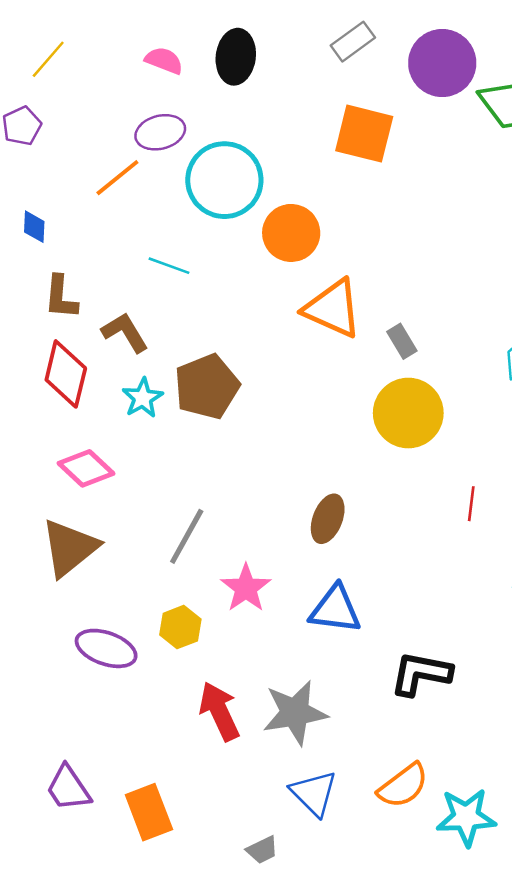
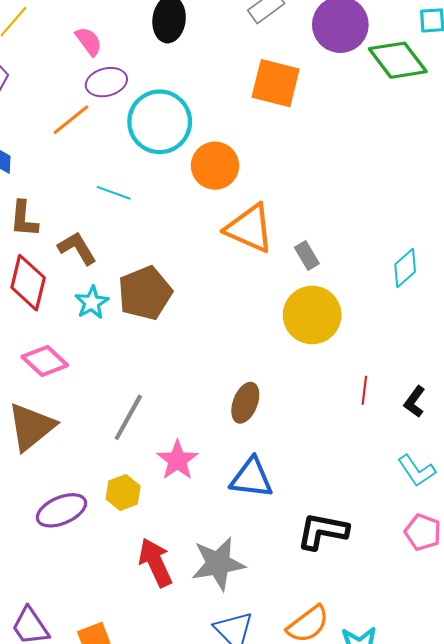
pink semicircle: (164, 60) -> (89, 41), moved, turned 32
purple ellipse: (106, 648) -> (61, 510), turned -42

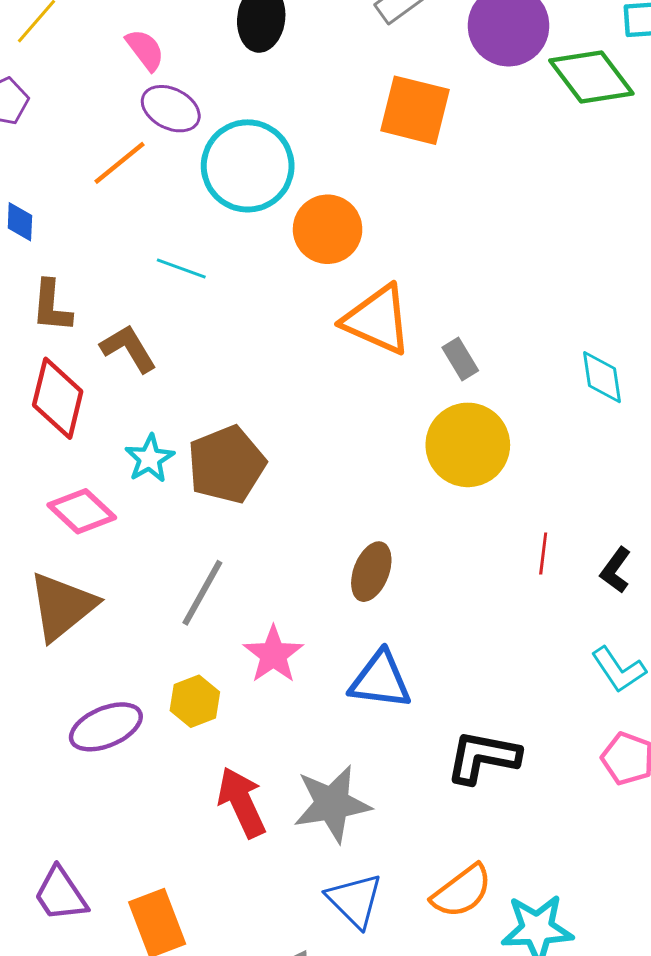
purple ellipse: (106, 82) -> (171, 109), turned 42
cyan diamond: (405, 268) -> (602, 377), turned -57
brown pentagon: (145, 293) -> (227, 465), moved
cyan star: (92, 302) -> (150, 458), moved

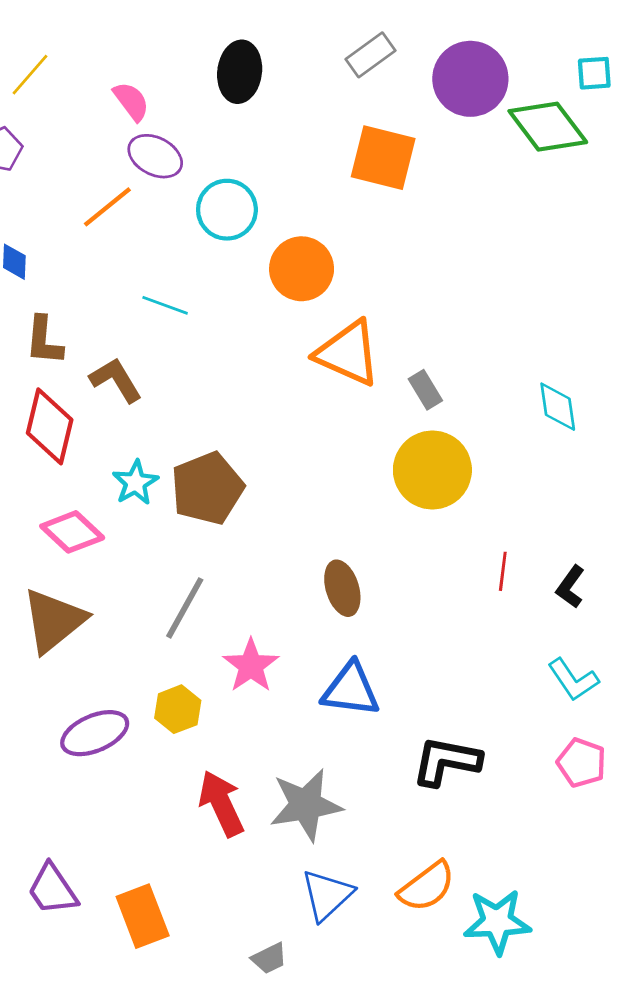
cyan circle: (248, 166) -> (227, 210), size x0.7
brown ellipse: (371, 572) -> (342, 588), turned -38
blue triangle: (355, 900) -> (327, 895), turned 32

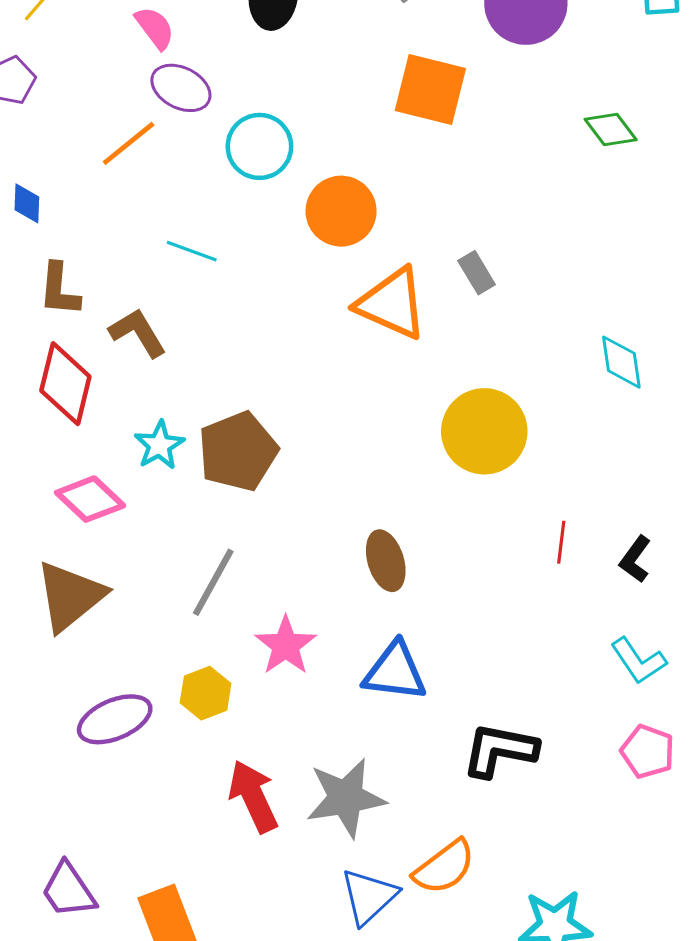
green diamond: (548, 127) -> (611, 129), moved, size x0.6
gray rectangle: (425, 390) -> (477, 273), moved
orange semicircle: (427, 887) -> (444, 867), moved

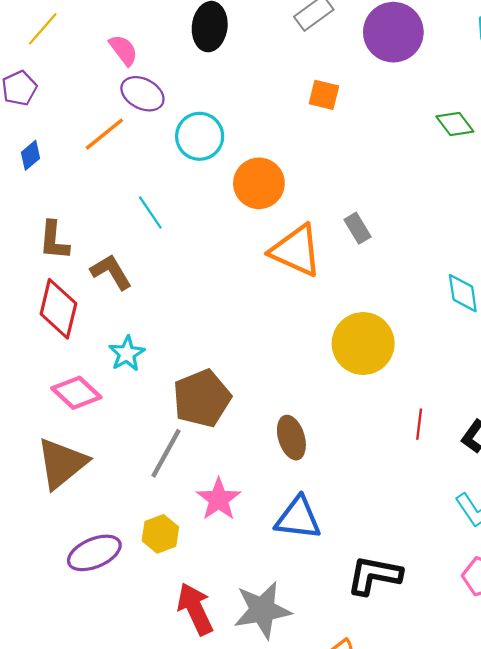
orange square: (430, 89) -> (324, 95), size x0.6
blue diamond: (27, 203) -> (30, 155), moved, turned 48
cyan line: (192, 251) -> (150, 212), turned 36
brown pentagon: (238, 451) -> (202, 398), moved

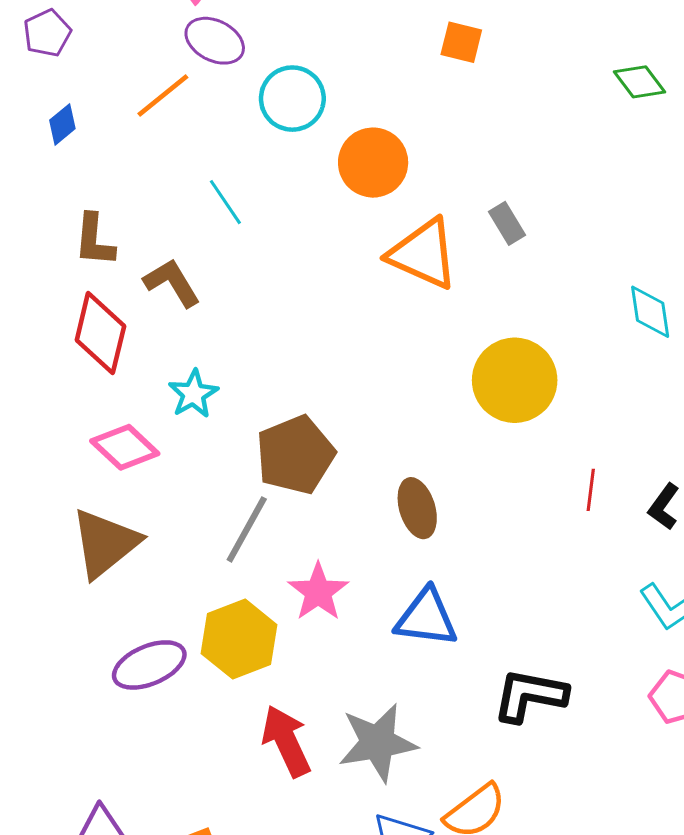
yellow hexagon: (160, 534) -> (239, 639), size x1.5

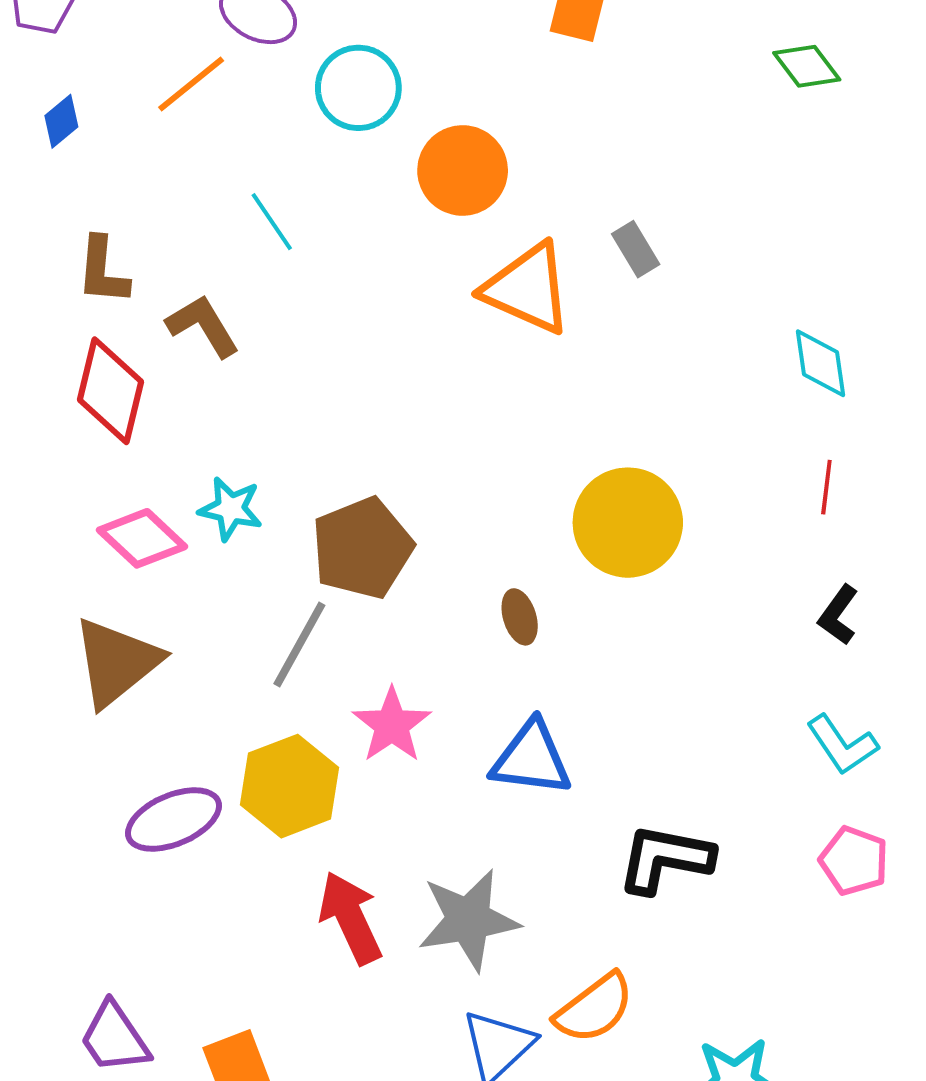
yellow circle: (515, 380) -> (628, 523), moved
cyan star: (193, 394) -> (230, 509), moved, turned -30
red line: (591, 490) -> (826, 487), moved
brown ellipse: (417, 508) -> (520, 617), size x0.7

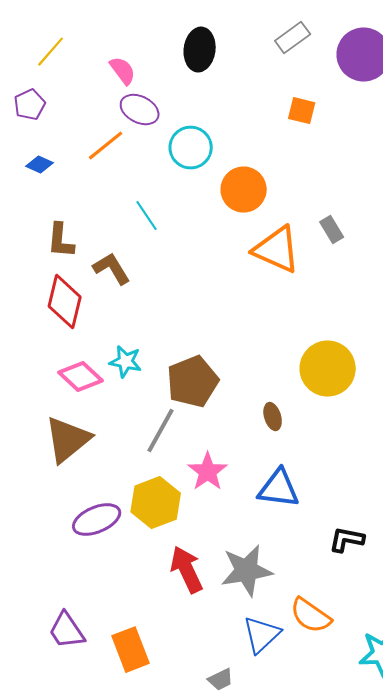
blue diamond: (61, 121) -> (40, 165), turned 64
black L-shape: (665, 859) -> (347, 540), size x0.7
orange semicircle: (594, 1008) -> (311, 616), turned 72

